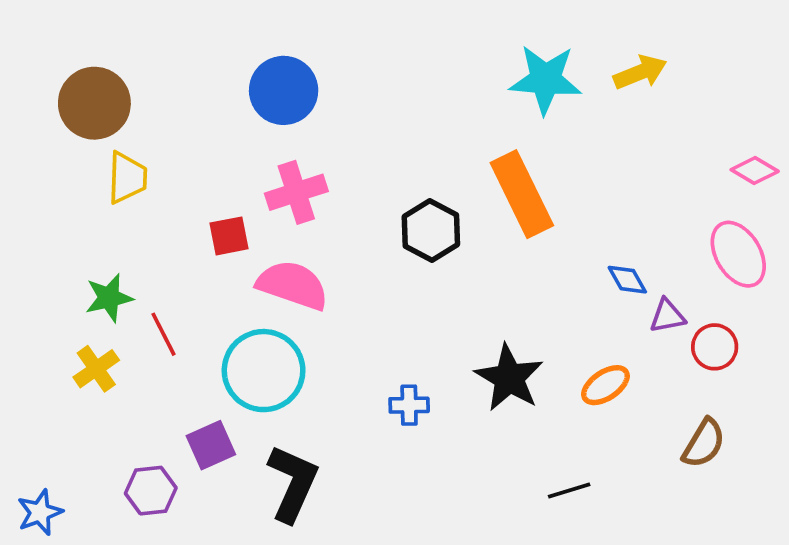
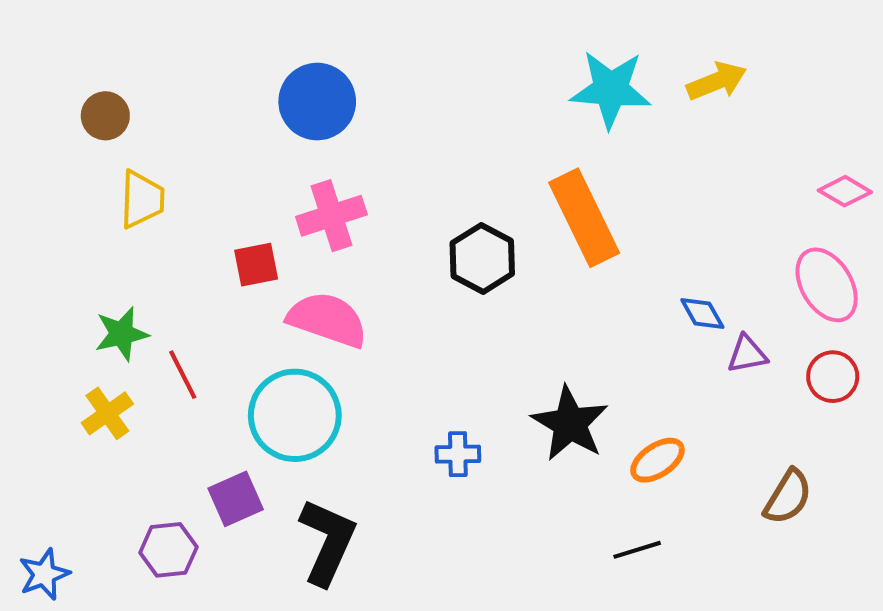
brown circle: (94, 103) -> (105, 116), size x0.6
red circle: (715, 347) -> (833, 377), moved
orange ellipse: (605, 385) -> (657, 460), moved

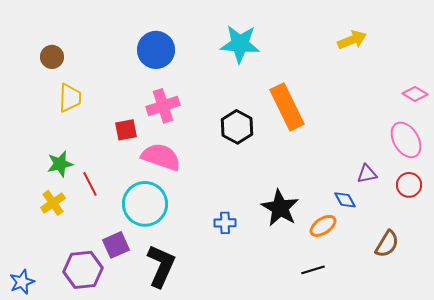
cyan star: (611, 89) -> (240, 44), moved
blue diamond: (702, 313) -> (345, 200), moved
purple hexagon: (168, 550) -> (83, 270), size x1.4

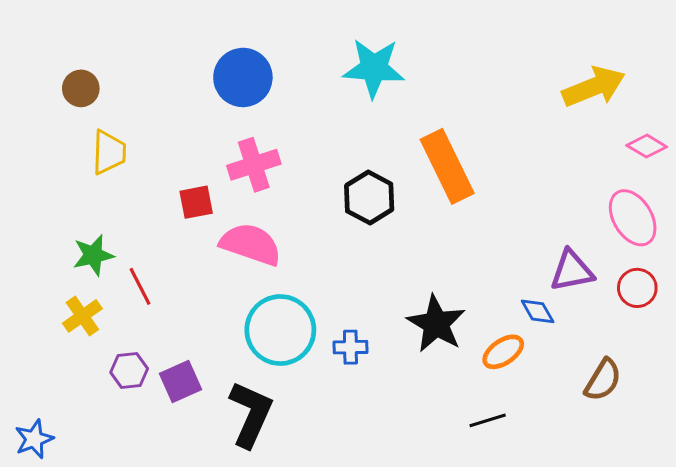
yellow arrow: (352, 40) -> (594, 87), moved, size x1.4
purple triangle: (367, 174) -> (572, 271), size x1.4
cyan circle: (145, 204) -> (280, 330), moved
purple hexagon: (83, 270) -> (129, 371), moved, size x0.6

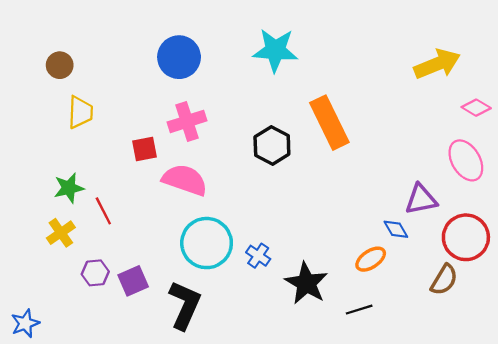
red circle: (637, 288) -> (466, 237), moved, size x1.6
black star: (436, 324) -> (306, 283), moved
blue cross: (350, 347) -> (258, 256), turned 35

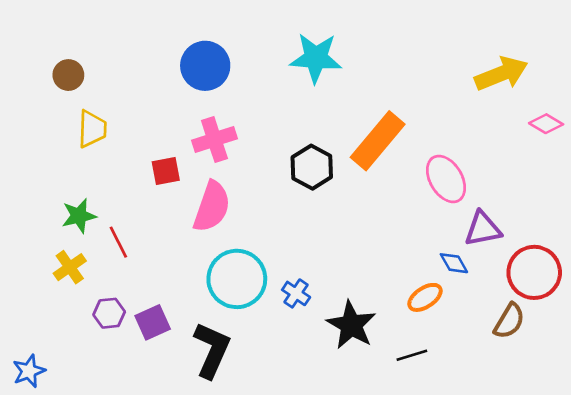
orange rectangle: (329, 123) -> (378, 141), turned 66
pink ellipse: (466, 160) -> (446, 179), moved
pink semicircle: (185, 180) -> (212, 207), turned 90

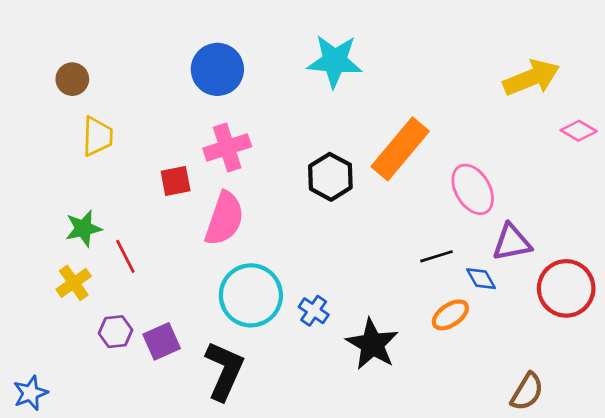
brown semicircle: (509, 321) -> (527, 392), moved
black line: (412, 355) -> (436, 256), moved

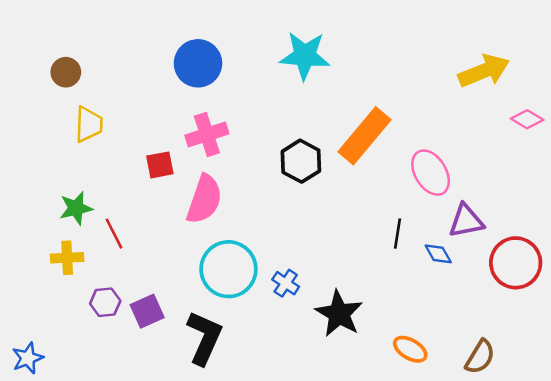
black line: (436, 256) -> (397, 234), turned -64
yellow cross: (74, 283) -> (67, 258), turned 32
orange ellipse: (450, 315) -> (410, 349), moved, turned 64

